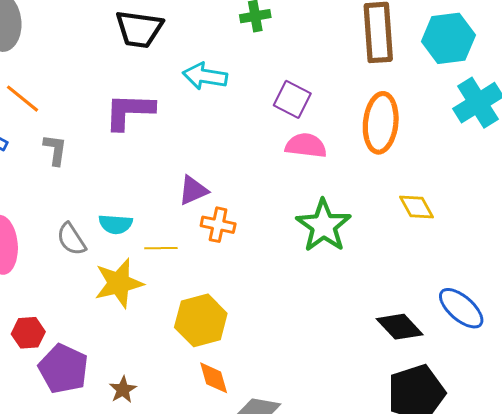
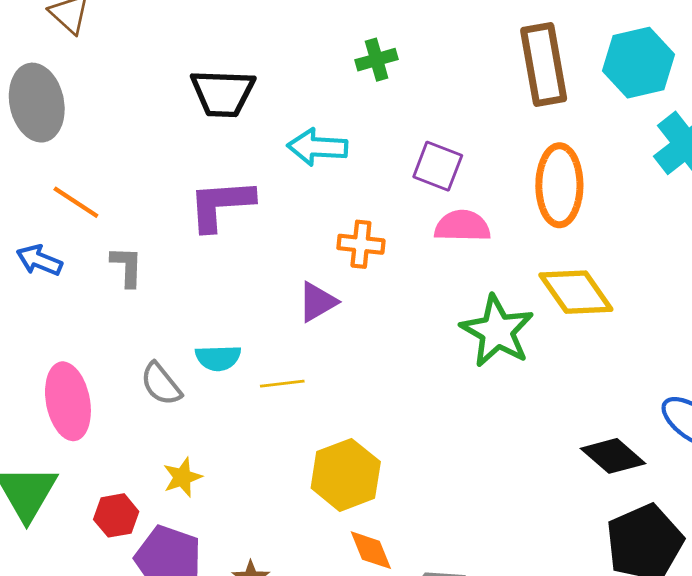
yellow diamond: (417, 207) -> (576, 292), moved, size x1.5
orange cross: (218, 225) -> (361, 244), moved
yellow star: (119, 283) -> (182, 477), moved, size x0.6

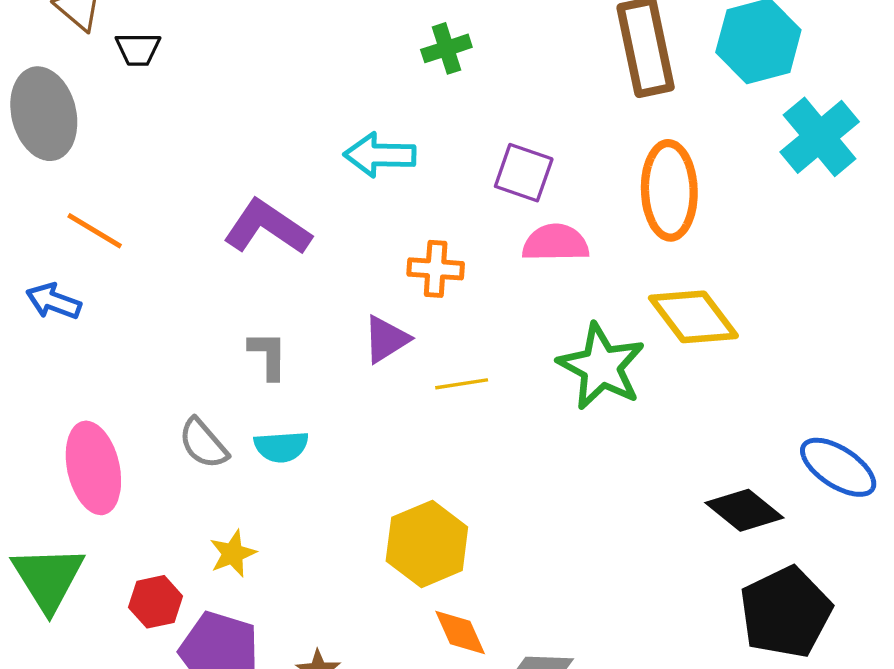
black trapezoid: (223, 93) -> (138, 49), moved, size x0.6
purple L-shape: (221, 205) -> (267, 227), turned 40
gray L-shape: (127, 266) -> (268, 355), moved
cyan semicircle: (218, 358) -> (281, 447), moved
yellow line: (282, 384) -> (462, 384), moved

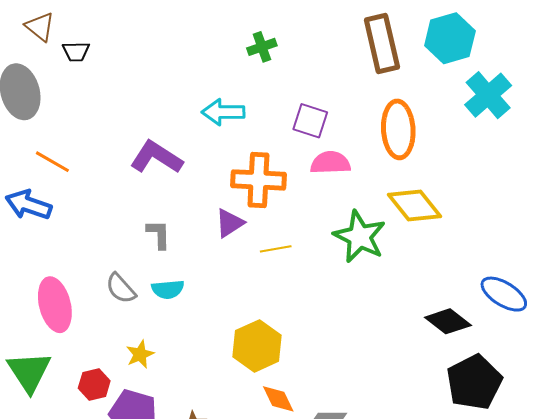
orange cross: (436, 269) -> (258, 180), size x1.6
blue arrow: (53, 301) -> (29, 205), size x1.4

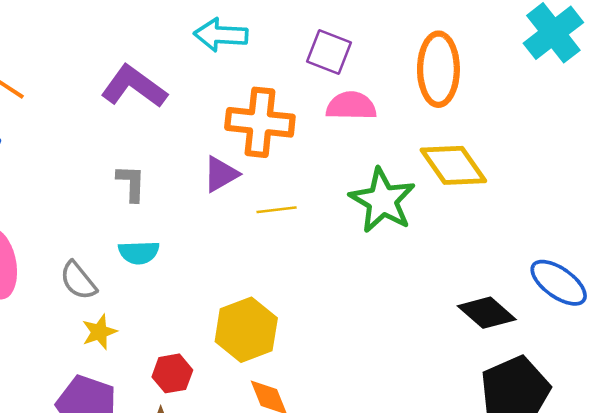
gray semicircle: (121, 288) -> (78, 281), moved
red hexagon: (94, 385) -> (172, 373), moved

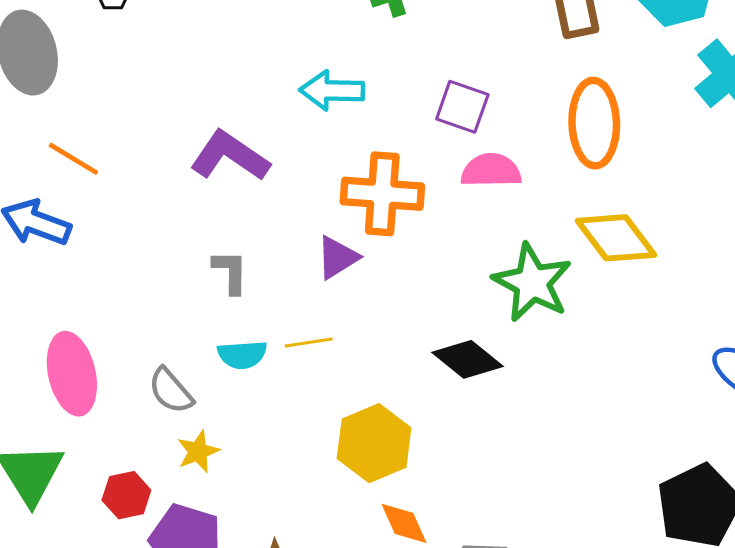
yellow line: (277, 210) -> (309, 343), moved
black diamond: (487, 313) -> (468, 359), moved
red hexagon: (172, 373) -> (126, 495), moved

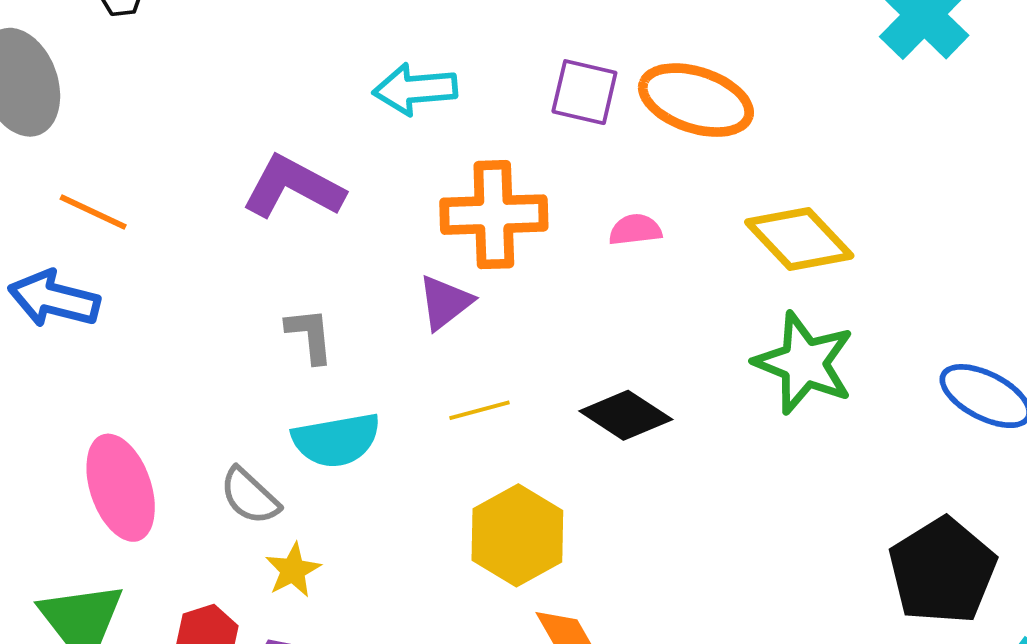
orange ellipse: (594, 123) -> (696, 100), moved, turned -64
pink semicircle: (491, 171) -> (635, 230), moved, size x0.7
green star: (532, 283) -> (804, 363), moved
yellow line: (309, 343) -> (480, 410), moved
cyan semicircle: (242, 355) -> (336, 440), size x1.4

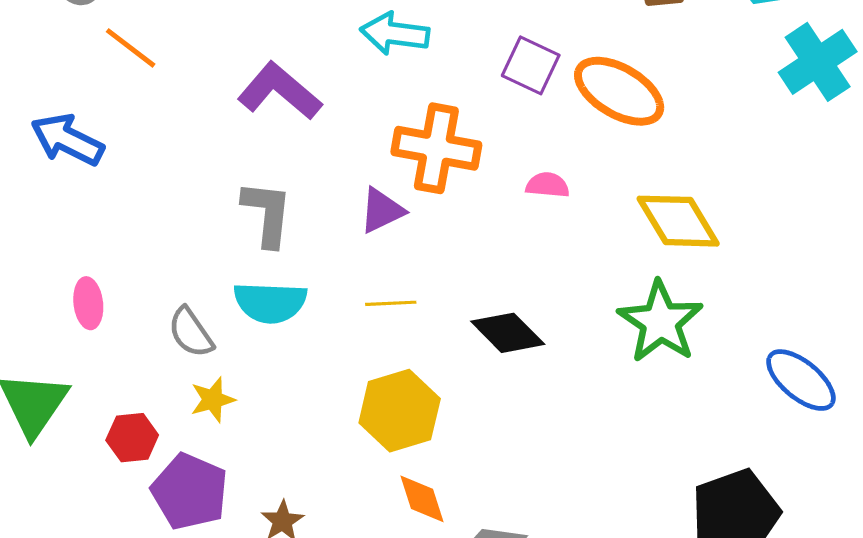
orange line: (93, 212) -> (131, 48), moved
gray L-shape: (310, 335) -> (267, 213), size x1.4
pink ellipse: (121, 488) -> (88, 303), size x0.6

